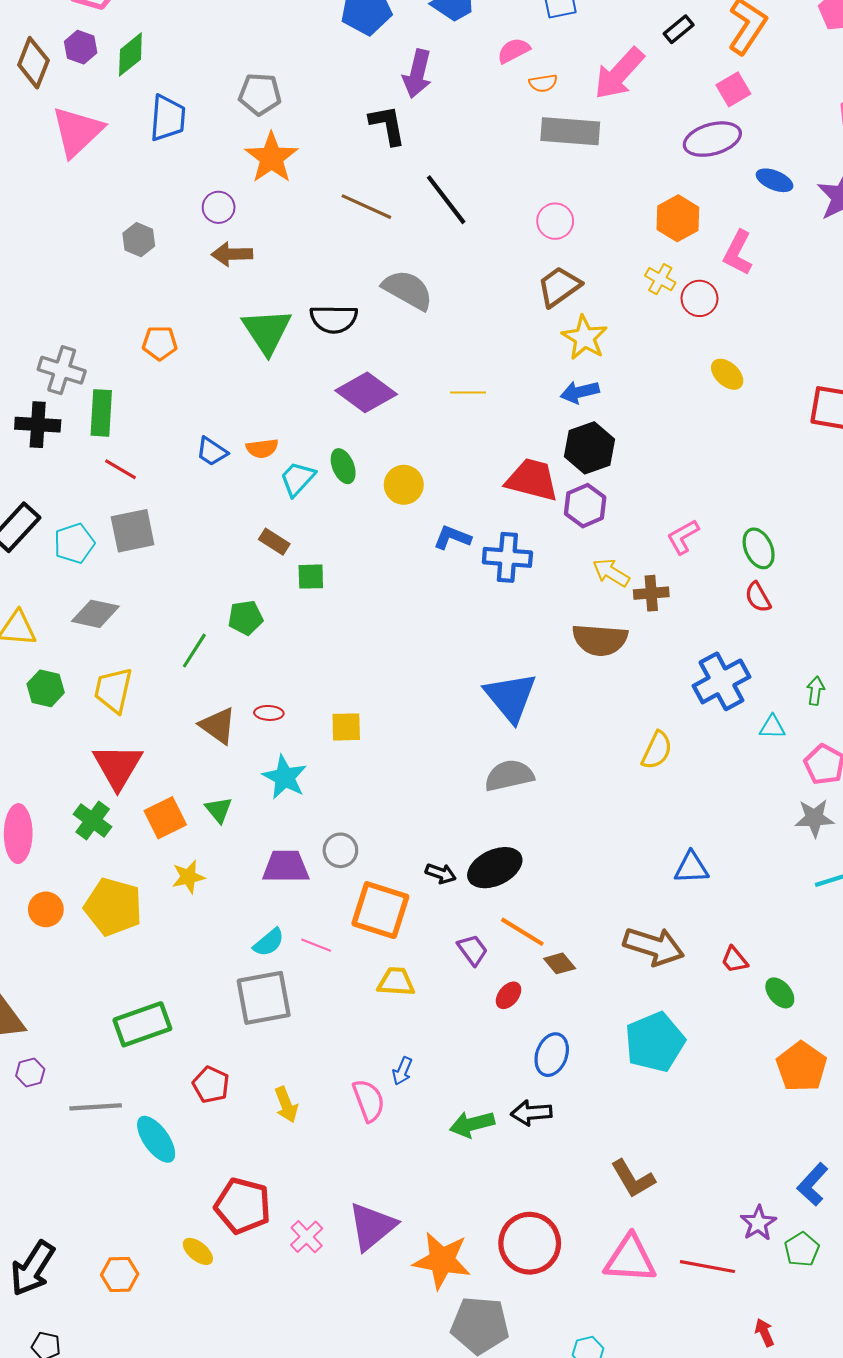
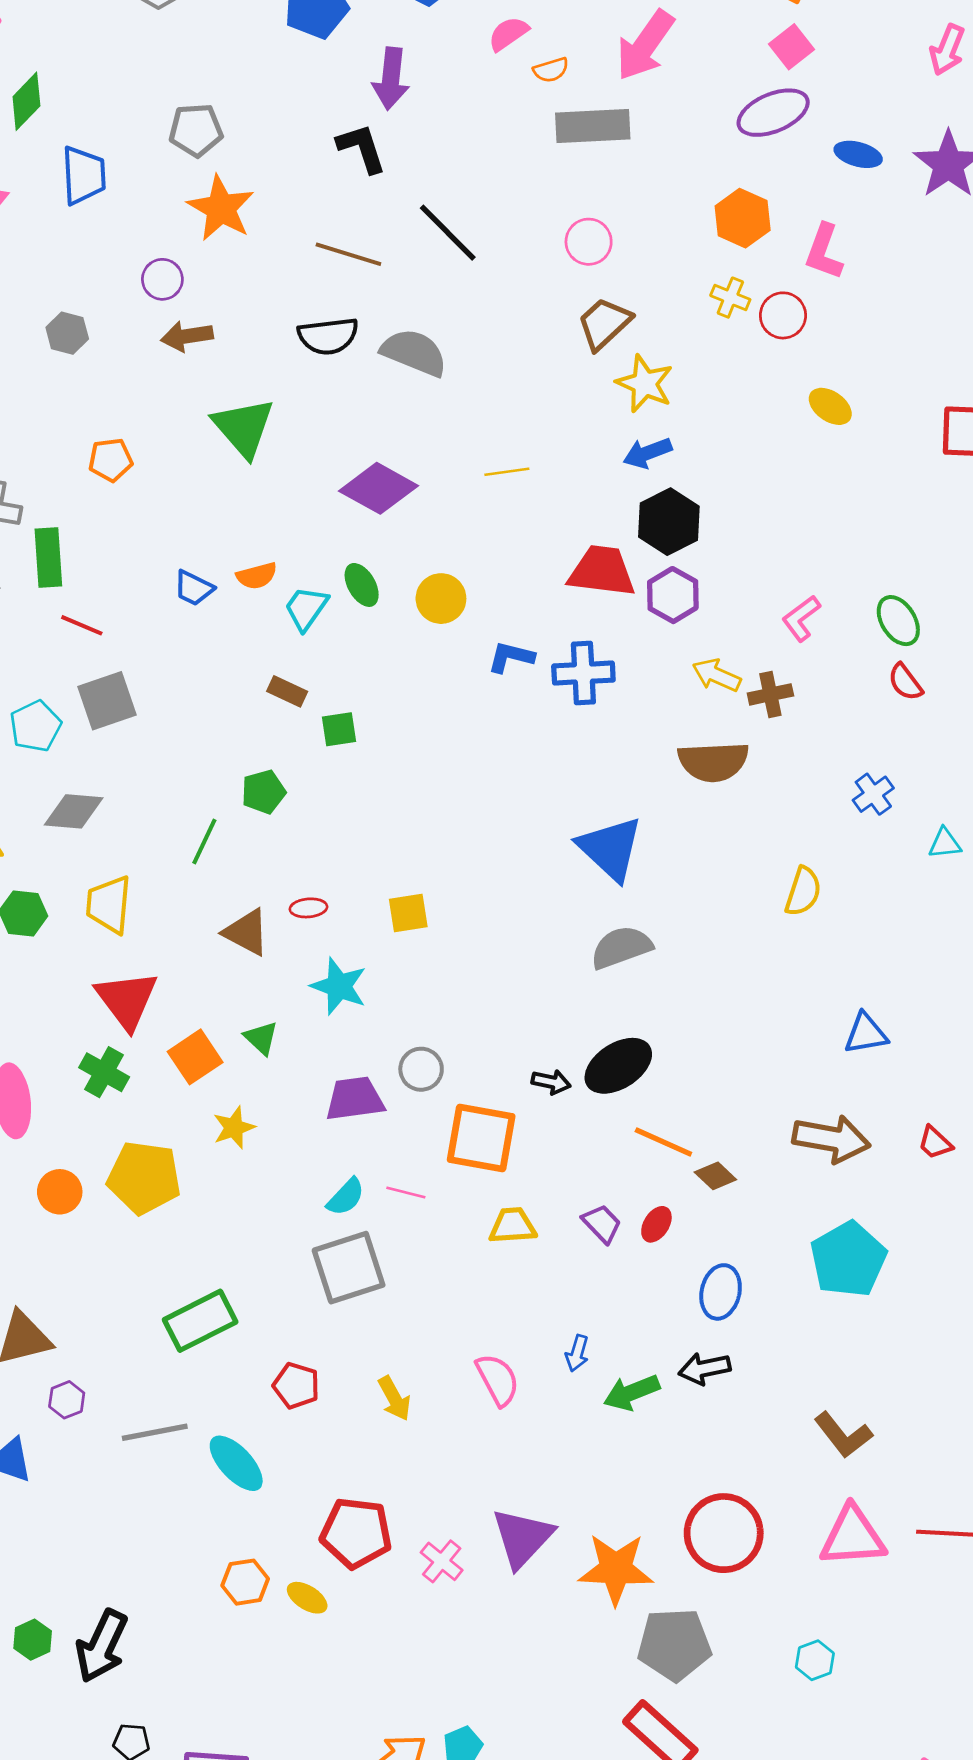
black semicircle: (334, 319) -> (328, 336), moved
blue cross: (721, 681) -> (873, 794), size x0.6
purple trapezoid: (473, 950) -> (602, 1224), moved
blue arrow: (402, 1071) -> (577, 1353), moved
orange hexagon: (120, 1274) -> (245, 1582), moved

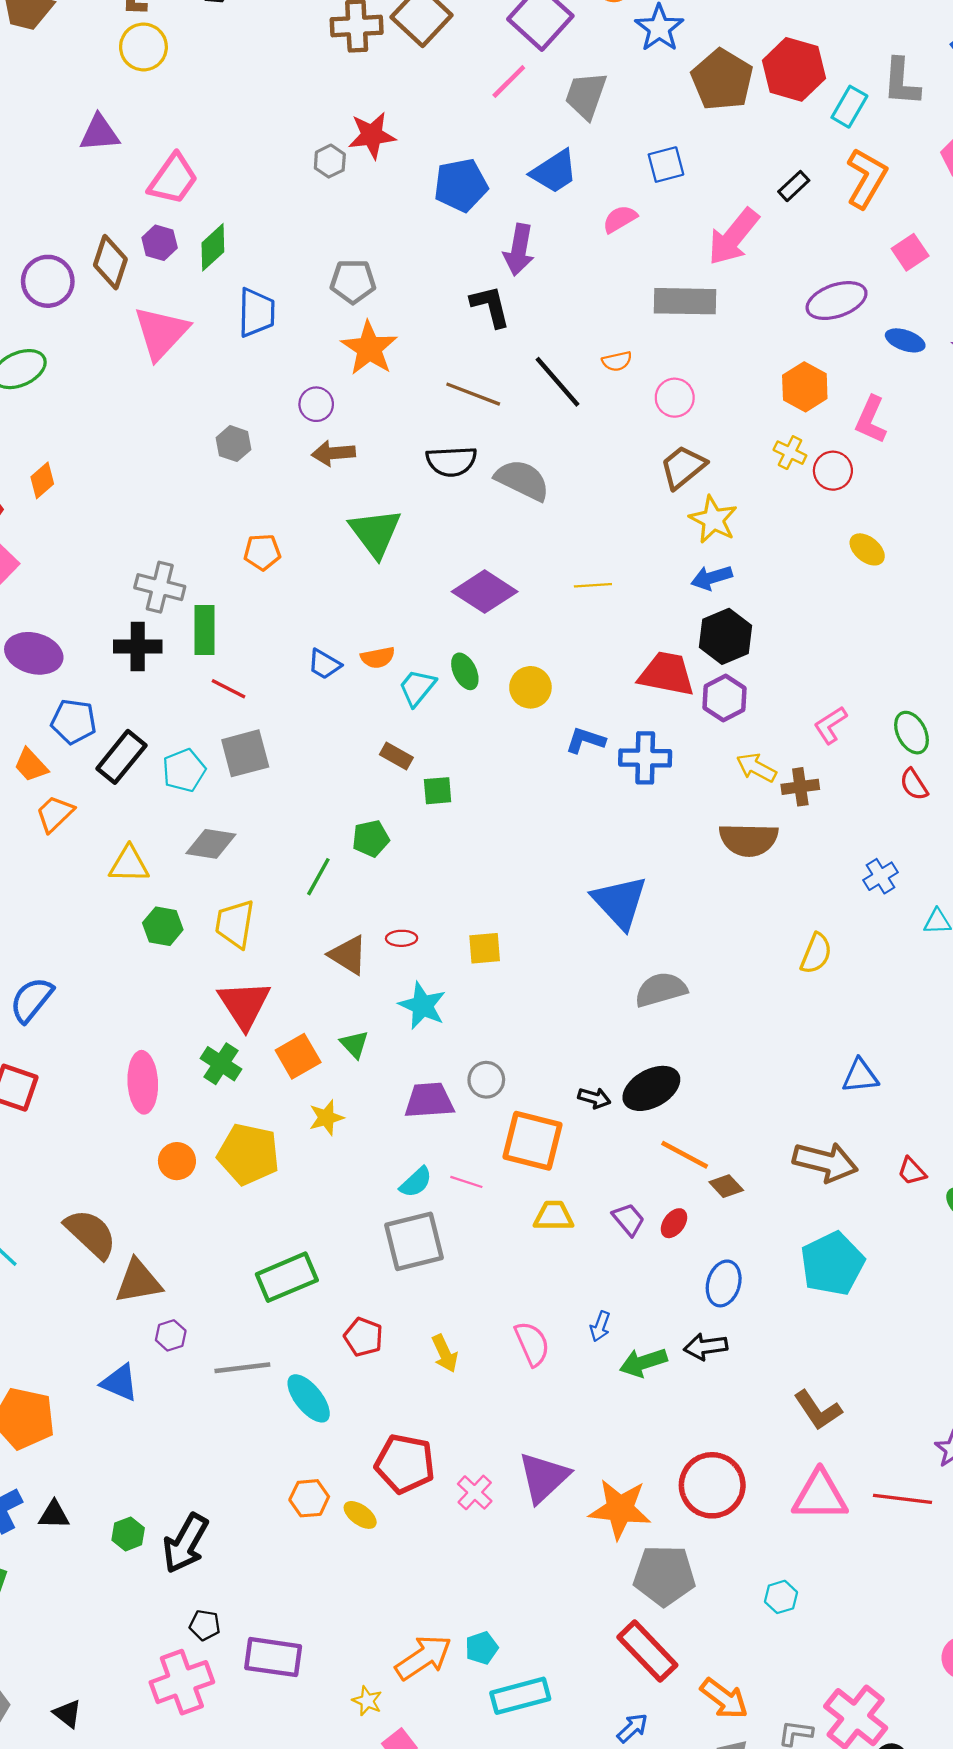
pink square: (791, 47) -> (910, 252), moved
orange semicircle: (551, 70) -> (617, 361), moved
blue triangle: (610, 848) -> (620, 902), moved

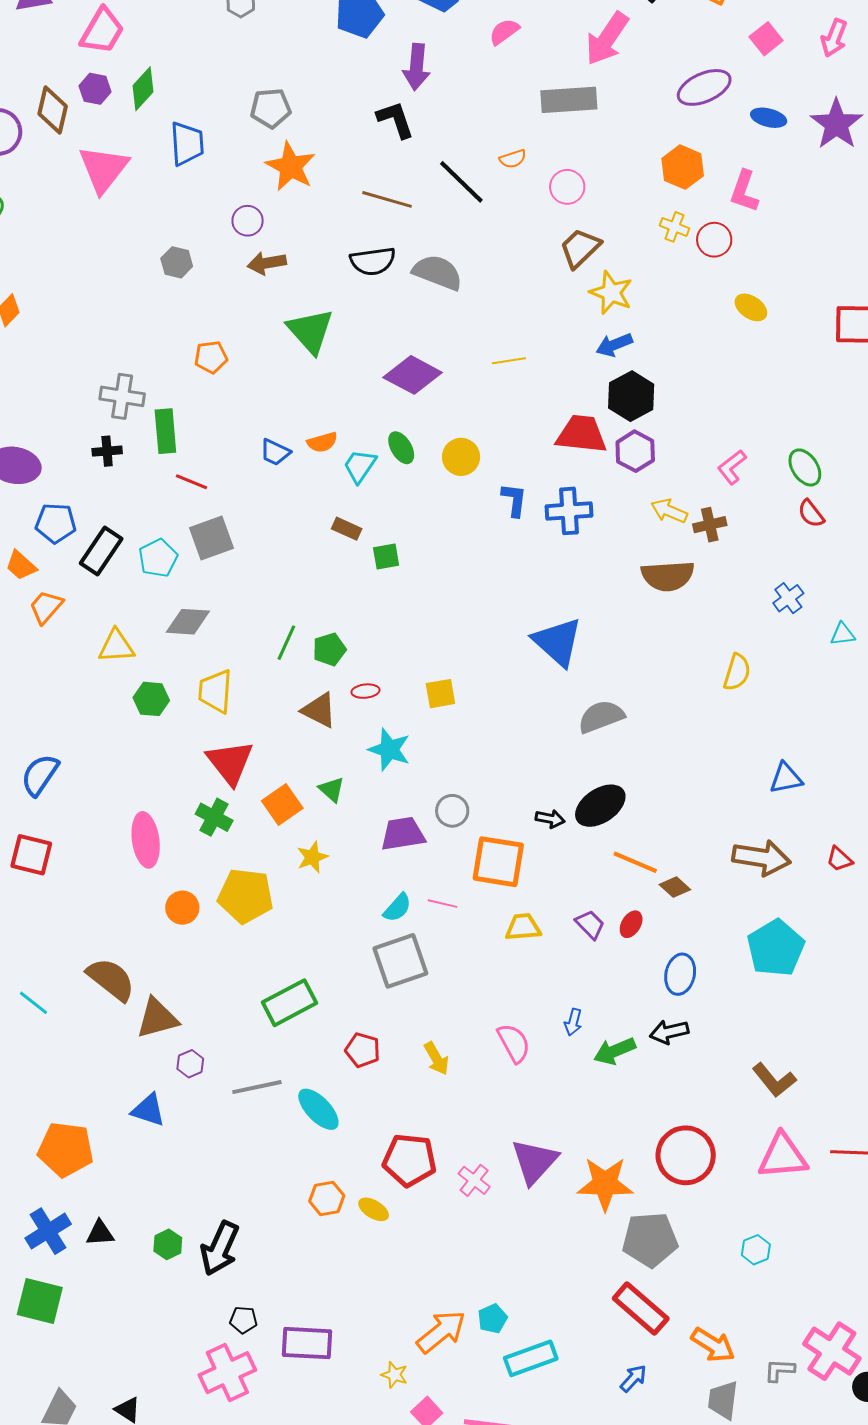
black cross: (138, 646) -> (107, 451), size x0.7
blue L-shape: (585, 740) -> (514, 500), turned 84
green pentagon: (371, 839) -> (329, 649), moved

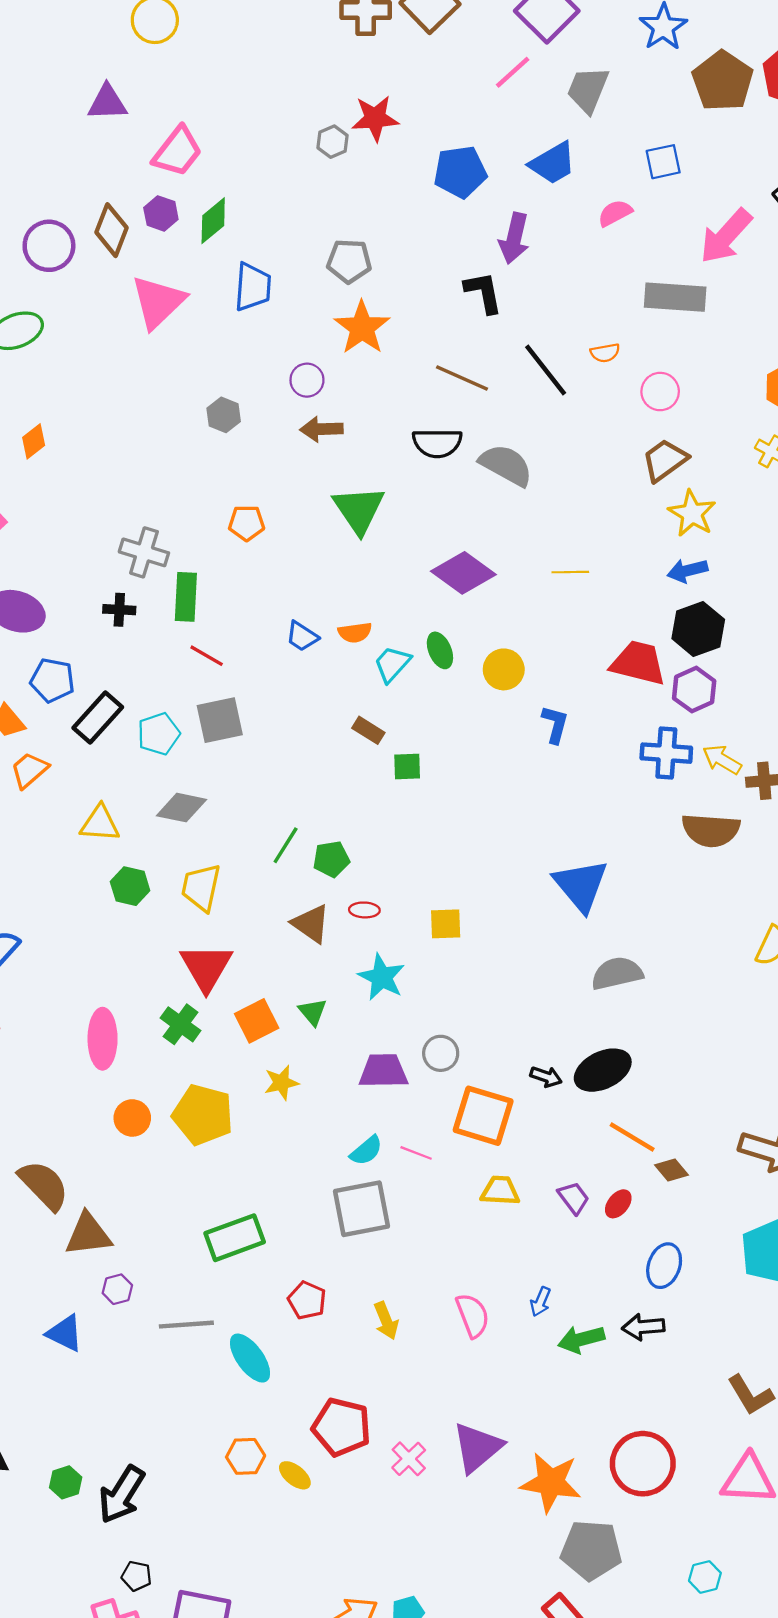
blue cross: (569, 511) -> (666, 753), moved

